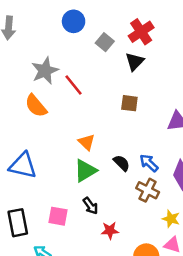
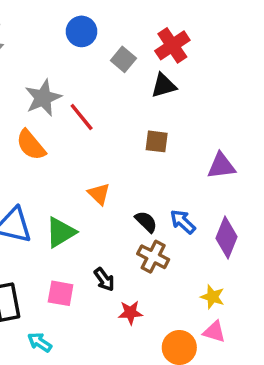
black triangle: (135, 62) -> (164, 86), turned 30
green triangle: (85, 171) -> (61, 232), moved
brown cross: (148, 190) -> (153, 257), moved

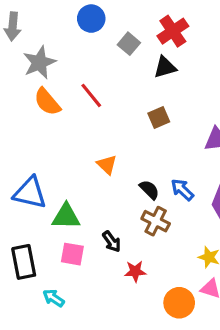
gray star: (43, 98) -> (39, 63), moved
brown square: (157, 141) -> (159, 117), turned -30
orange semicircle: (31, 145) -> (47, 102), moved
green triangle: (61, 232) -> (66, 216), moved, turned 32

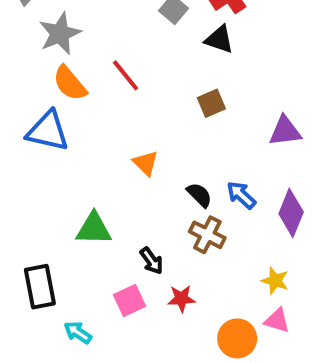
black triangle: (165, 67) -> (219, 39), turned 35
blue triangle: (30, 193) -> (48, 131), moved
pink square: (72, 254) -> (130, 301), moved, turned -35

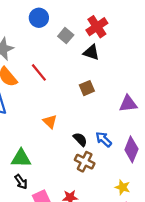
black arrow: (151, 261) -> (21, 182), moved

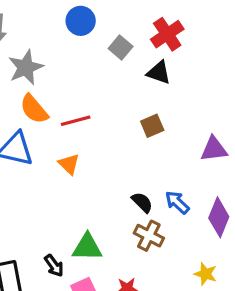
red line: (39, 72) -> (76, 121), moved, turned -66
orange triangle: (50, 121) -> (69, 164), moved
green triangle: (21, 158) -> (87, 247), moved

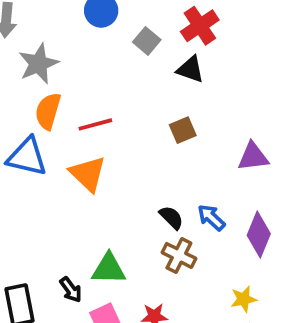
orange semicircle: (34, 109) -> (48, 111), turned 56
orange triangle: (69, 164) -> (88, 174), size x1.5
yellow star: (205, 274) -> (244, 299), turned -30

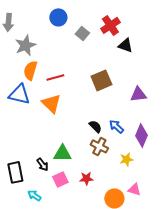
black triangle: (190, 69) -> (125, 45), moved
brown square: (183, 130) -> (101, 80), size x1.5
yellow star: (244, 299) -> (126, 159), moved

